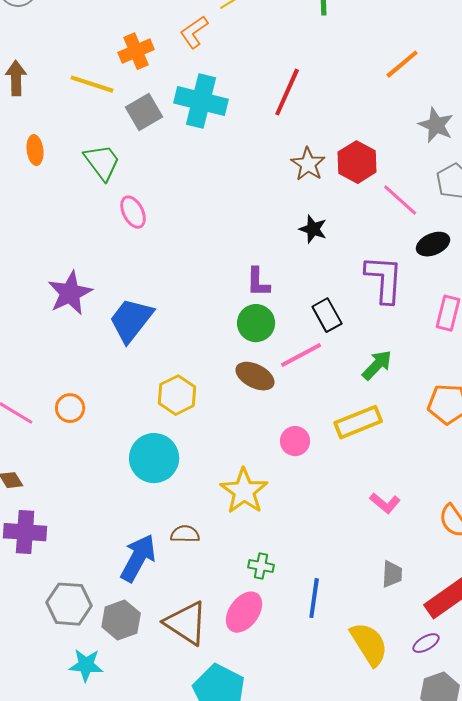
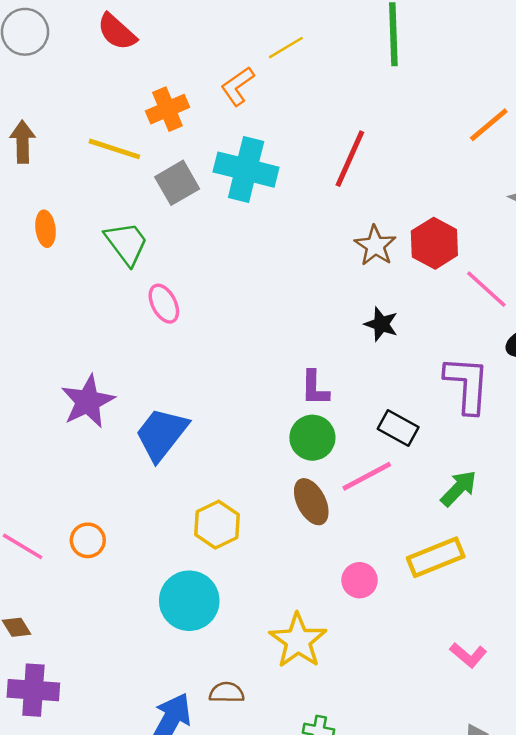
black rectangle: (327, 315) -> (398, 428), turned -32
brown ellipse: (255, 376) -> (311, 502), turned 36

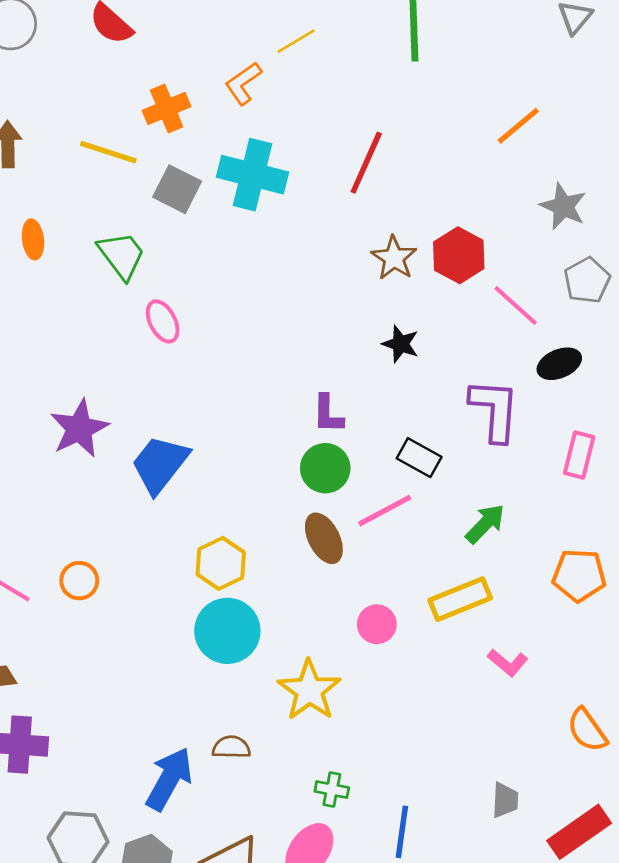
gray square: (177, 183) -> (177, 189), turned -33
cyan circle: (189, 601) -> (227, 631), moved
pink L-shape: (468, 655) -> (508, 663), moved

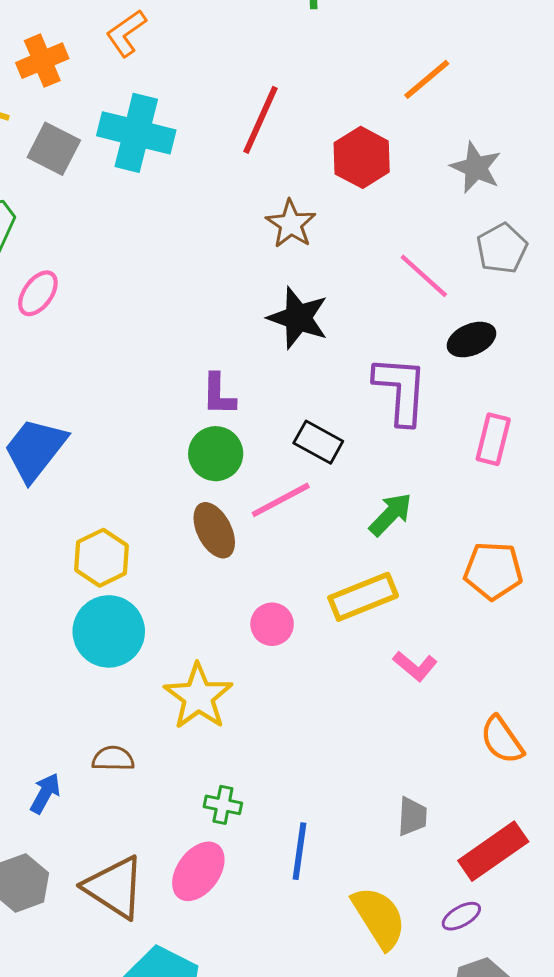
red hexagon: (459, 255) -> (362, 157), moved
pink ellipse: (163, 321) -> (38, 293), turned 63
black star: (401, 344) -> (298, 318), size x1.5
blue arrow: (169, 779) -> (45, 793), size x0.6

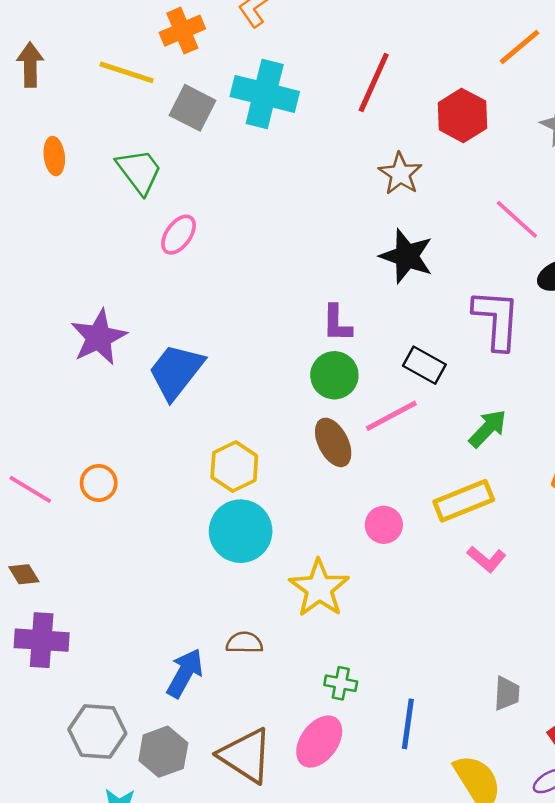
pink L-shape: (415, 666) -> (486, 559), moved
blue arrow: (45, 793) -> (185, 673), size x1.4

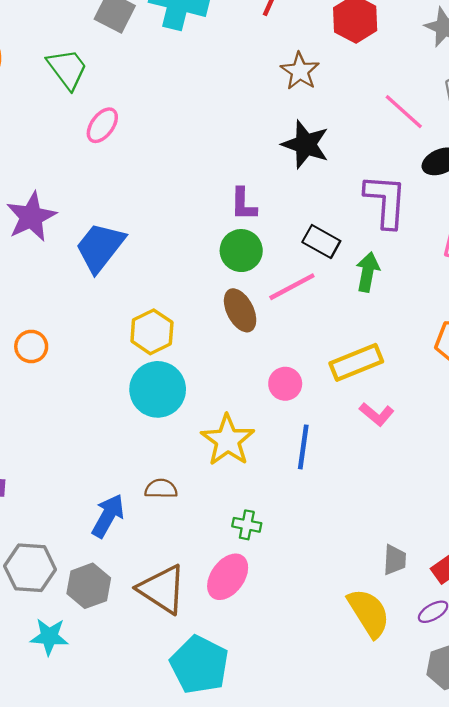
green arrow: (488, 428) -> (368, 272), moved, turned -33
gray trapezoid: (507, 693) -> (395, 560), moved
blue line: (408, 724) -> (303, 447), moved

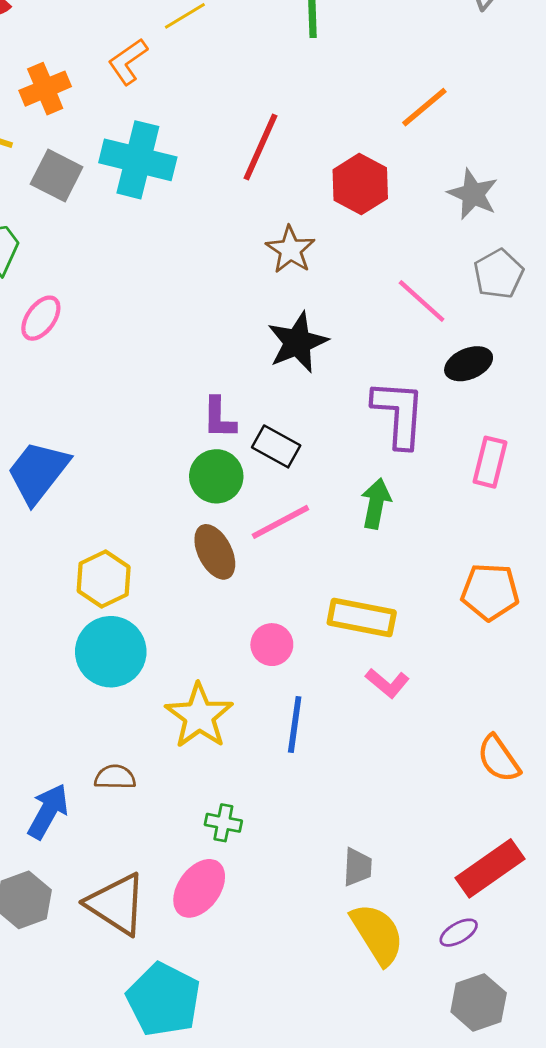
black star: (306, 144) -> (298, 342), turned 30
black rectangle: (321, 242) -> (276, 446), moved
yellow rectangle: (356, 362) -> (362, 617), turned 33
gray trapezoid: (395, 560) -> (357, 867), moved

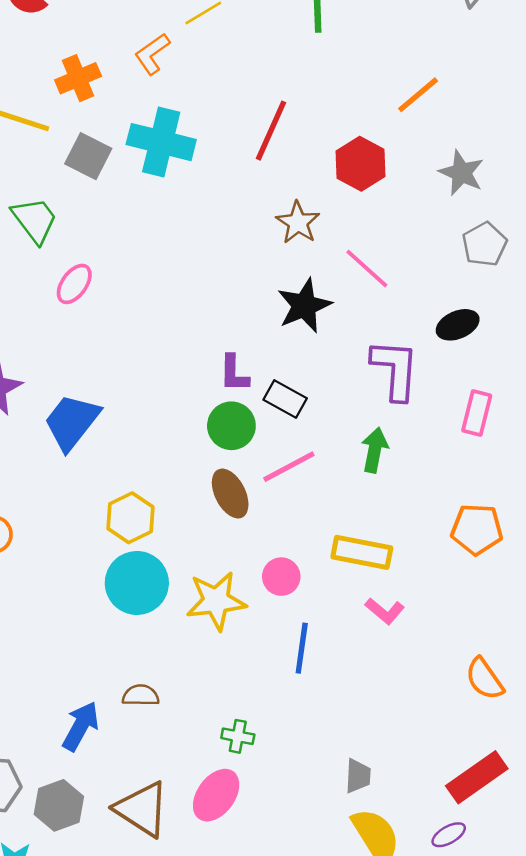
pink line: (422, 301) -> (367, 269), moved
yellow star: (199, 716) -> (216, 601), moved, turned 30

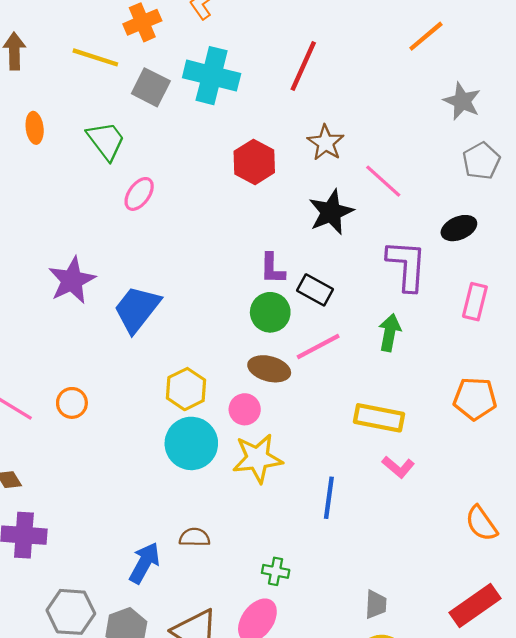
red hexagon: (360, 164) -> (254, 162), moved
brown ellipse: (230, 494) -> (269, 369), turned -48
pink circle: (281, 577) -> (245, 409), moved

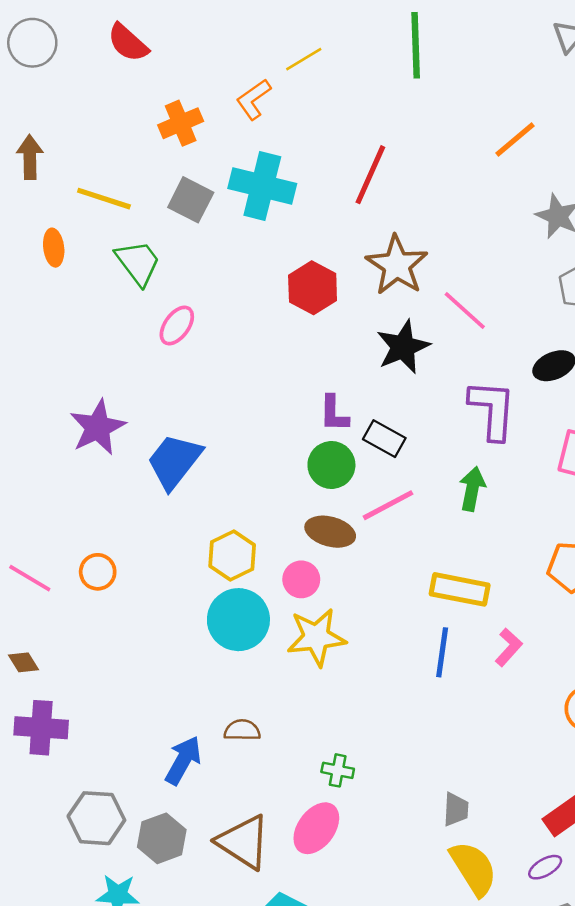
yellow line: (95, 57) -> (104, 199), moved
brown star: (326, 143) -> (397, 265), size x1.4
pink L-shape: (398, 467) -> (509, 647), moved, turned -88
blue line: (329, 498) -> (442, 652), moved

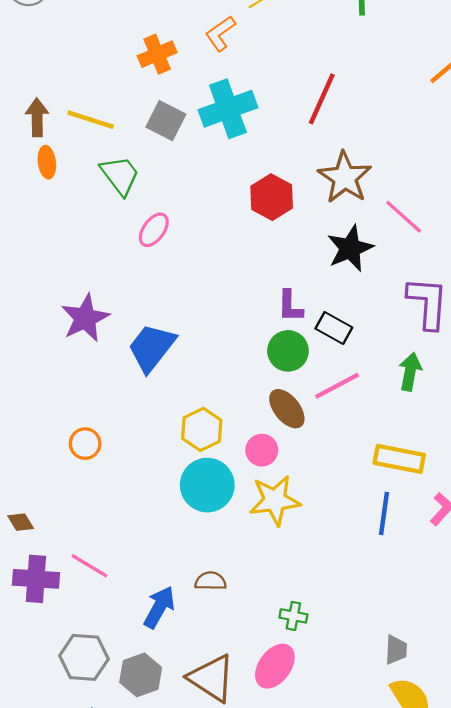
brown arrow: (30, 157) -> (37, 117), moved
cyan cross: (262, 186) -> (228, 109), turned -34
brown ellipse: (330, 532) -> (287, 409), turned 36
pink line: (30, 578) -> (89, 566), moved

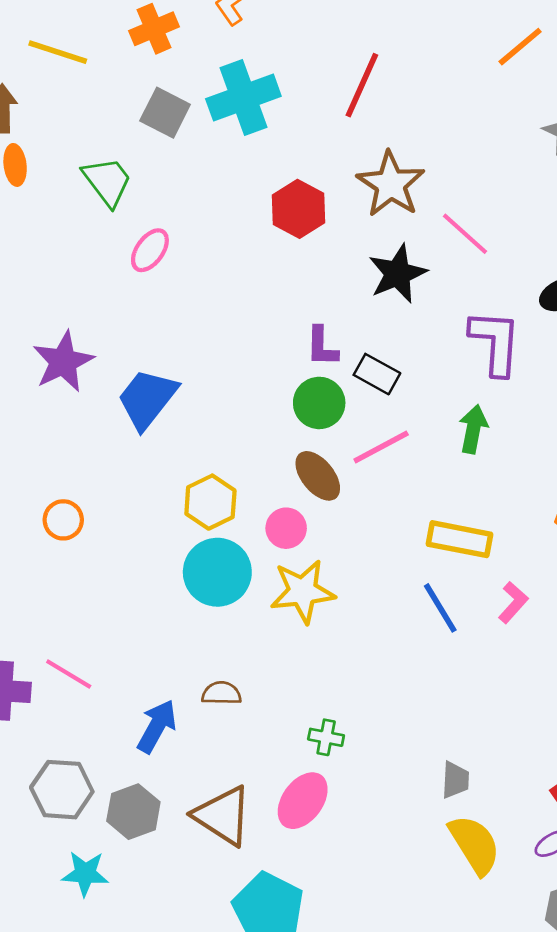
yellow line: (91, 120) -> (58, 52), moved
blue line: (384, 513) -> (440, 608), turned -39

